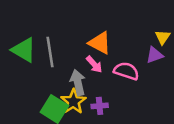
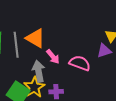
orange triangle: (100, 43) -> (35, 38), moved

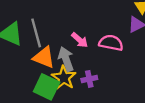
orange triangle: (35, 38) -> (44, 57), moved

